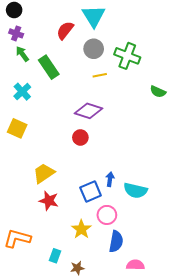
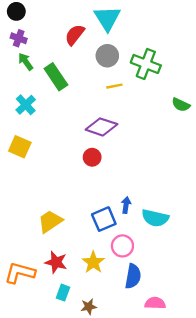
yellow trapezoid: (44, 173) -> (50, 221), moved
red star: (49, 201) -> (56, 262), moved

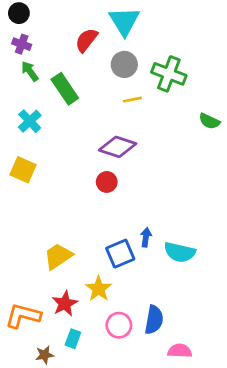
pink circle: (122, 246) -> (119, 325), moved
red star: (56, 262) -> (65, 304), turned 30
yellow star: (93, 262) -> (99, 289), moved
brown star: (89, 307) -> (45, 355), moved

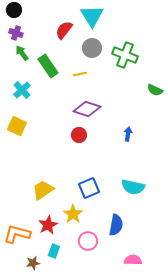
yellow line: (132, 100) -> (80, 74), moved
blue arrow: (146, 237) -> (128, 134), moved
blue semicircle: (154, 320) -> (116, 225), moved

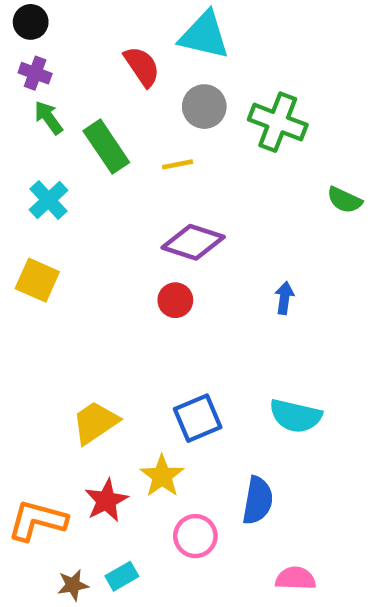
cyan triangle: (92, 16) -> (204, 35), turned -45
red semicircle: (64, 30) -> (142, 66), turned 108
cyan rectangle: (54, 251) -> (122, 576), moved, turned 40

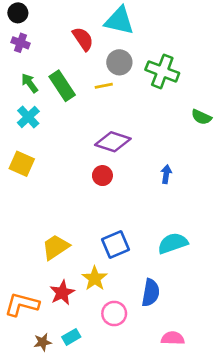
green arrow: (48, 118) -> (30, 83), moved
yellow line: (178, 164) -> (104, 86), moved
cyan semicircle: (296, 416) -> (173, 243), turned 148

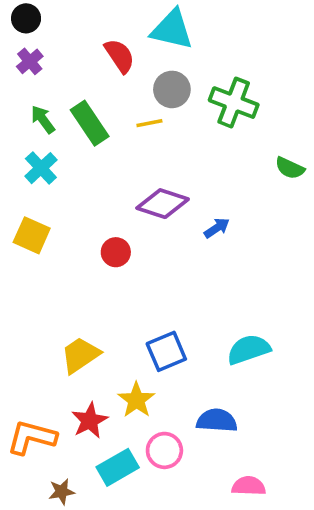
purple cross: (20, 43) -> (30, 61), turned 30
blue arrow: (166, 174) -> (217, 228), moved, turned 48
red circle: (102, 176) -> (116, 252), moved
blue semicircle: (151, 293) -> (217, 421), turned -96
cyan rectangle: (71, 337) -> (118, 467), moved, size x1.5

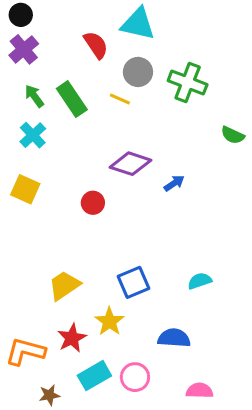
purple cross: (30, 61) -> (24, 49), size x1.4
yellow line: (149, 123) -> (120, 99), turned 35
cyan semicircle: (249, 349) -> (200, 281), size x0.7
pink circle: (164, 450) -> (135, 377), moved

